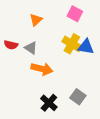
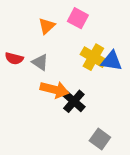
pink square: (75, 14) -> (78, 18), moved
gray square: (78, 97) -> (100, 139), moved
black cross: (49, 103) -> (74, 101), moved

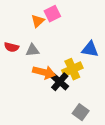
pink square: (78, 18) -> (52, 14), moved, turned 35
yellow cross: (93, 57) -> (72, 69), moved, turned 36
gray triangle: (40, 62) -> (32, 50), turned -40

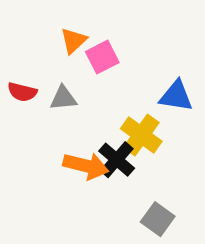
pink square: (52, 14) -> (102, 57), moved
yellow cross: (72, 69) -> (141, 135), turned -30
orange arrow: (44, 72) -> (86, 166), moved

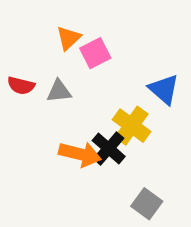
blue triangle: (176, 96) -> (164, 89), turned 32

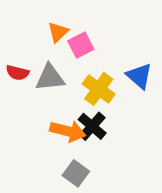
gray triangle: (59, 91) -> (50, 78), size x1.4
yellow cross: (131, 126) -> (99, 89), moved
gray square: (147, 204) -> (76, 173), moved

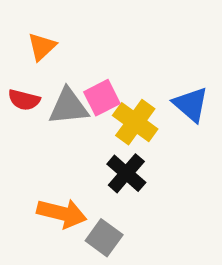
orange triangle: (58, 32) -> (42, 47), moved
pink square: (81, 45) -> (102, 98), moved
orange arrow: (68, 131) -> (62, 213), moved

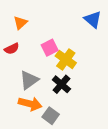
red semicircle: (24, 100) -> (12, 49), turned -40
blue triangle: (191, 104) -> (93, 19), moved
gray triangle: (68, 107) -> (29, 80), moved, turned -30

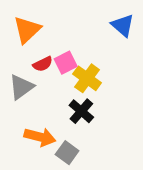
orange triangle: (20, 23) -> (27, 30), size x1.5
red semicircle: (12, 49) -> (43, 64), moved
gray triangle: (29, 80) -> (21, 87), moved

